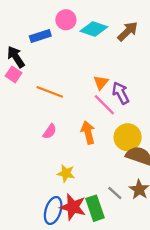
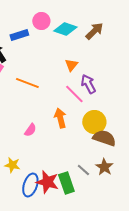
orange triangle: (101, 83) -> (71, 65), moved
pink semicircle: (50, 131) -> (30, 130), moved
yellow star: (66, 173) -> (12, 165), moved

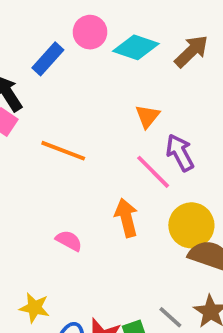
blue rectangle: (19, 35) -> (48, 59), turned -30
pink semicircle: (30, 130) -> (69, 241), turned -96

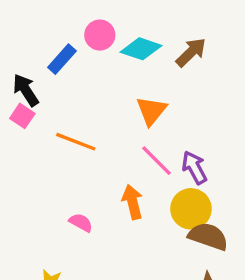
orange triangle: (147, 116) -> (151, 111), size x1.4
purple arrow: (180, 153) -> (194, 168), moved

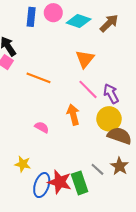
blue rectangle: (62, 59) -> (31, 17), moved, turned -36

